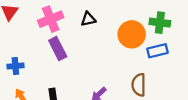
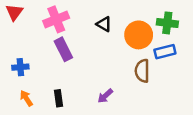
black triangle: (88, 19) -> (104, 24), moved, turned 42
brown semicircle: (139, 85) -> (142, 71), moved

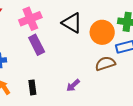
black triangle: (104, 24) -> (72, 23), size x1.5
brown semicircle: (142, 71) -> (105, 64), turned 72

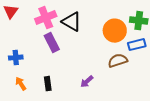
black triangle: (72, 23) -> (72, 22), moved

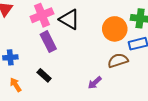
purple arrow: (87, 82) -> (95, 83), moved
black rectangle: (48, 84) -> (44, 75), moved, turned -40

